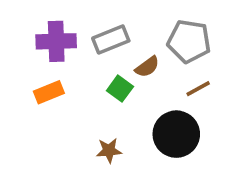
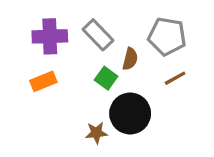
gray rectangle: (111, 39) -> (98, 35), turned 68
brown semicircle: (147, 67) -> (130, 59), turned -40
black circle: (176, 134) -> (130, 114), moved

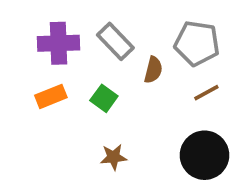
green square: (106, 78) -> (104, 98), moved
black circle: (130, 114) -> (205, 155), moved

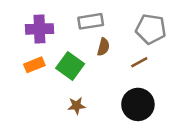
gray rectangle: (115, 41) -> (91, 21), moved, turned -55
gray pentagon: (197, 43) -> (151, 29), moved
green square: (104, 98) -> (70, 66), size x1.5

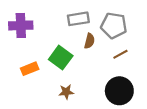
purple cross: (39, 29) -> (21, 25), moved
gray pentagon: (151, 29) -> (114, 25), moved
orange rectangle: (34, 65) -> (30, 69), moved

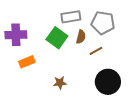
purple cross: (21, 25) -> (16, 35), moved
brown line: (120, 54) -> (96, 51), moved
green square: (61, 58) -> (57, 38), moved

